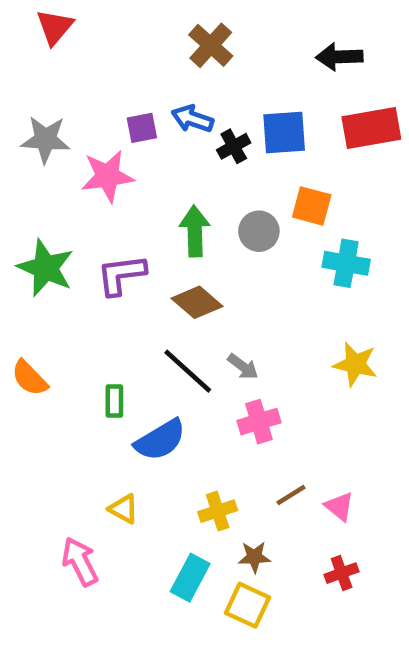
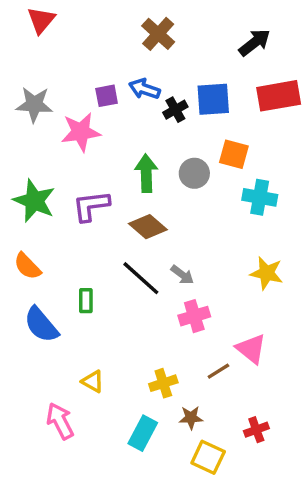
black arrow: (339, 57) -> (255, 42), turned 144
orange semicircle: (29, 378) -> (27, 266), moved
blue semicircle: (160, 440) -> (41, 325), moved, turned 81
pink triangle: (339, 507) -> (251, 349), moved, size x1.4
yellow square: (247, 605) -> (208, 457), moved

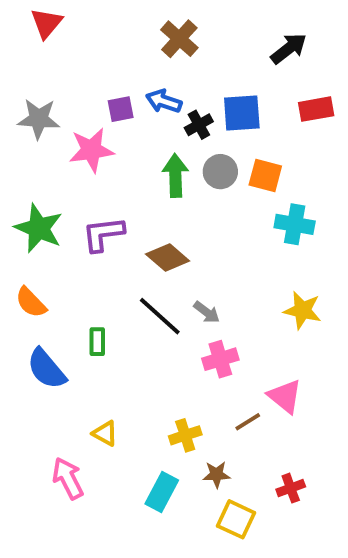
red rectangle: (279, 96) -> (316, 109), size x0.7
green arrow: (146, 173) -> (175, 175), moved
gray circle: (194, 173) -> (220, 172), moved

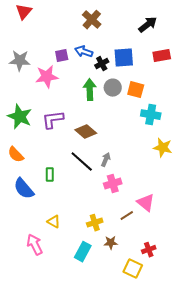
yellow star: (302, 310) -> (163, 148), moved
gray arrow: (207, 312) -> (106, 160), turned -104
yellow square: (236, 519) -> (133, 269), moved

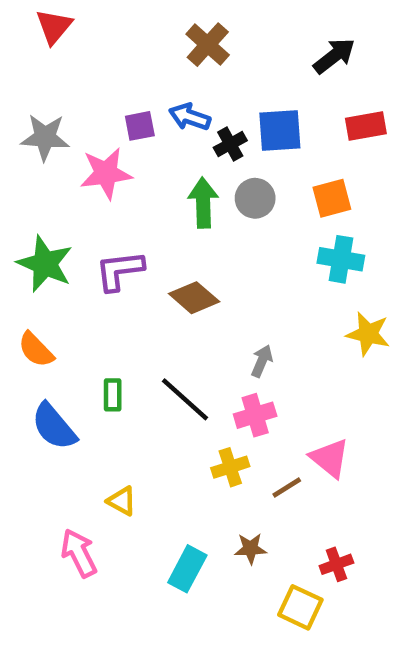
orange square: (136, 90) -> (332, 198), moved, turned -30
gray arrow: (106, 160) -> (262, 361), moved
black line: (82, 162) -> (185, 399), moved
yellow cross: (95, 223) -> (230, 467), moved

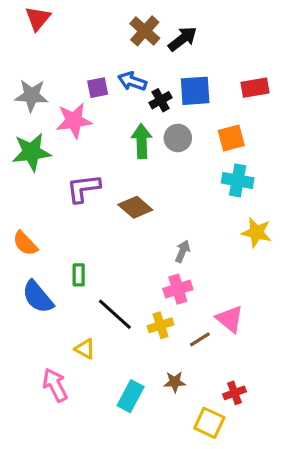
black arrow: (334, 56) -> (183, 39), moved
green star: (45, 264) -> (31, 152), moved, turned -30
black line: (185, 399) -> (115, 314), moved

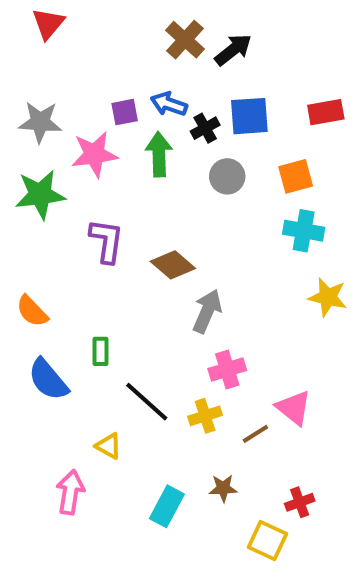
green arrow: (142, 141) -> (159, 154), moved
purple L-shape: (83, 188) -> (107, 241), turned 105
gray arrow: (183, 251) -> (207, 311), moved, size x1.5
pink arrow: (55, 385) -> (70, 492), turned 36

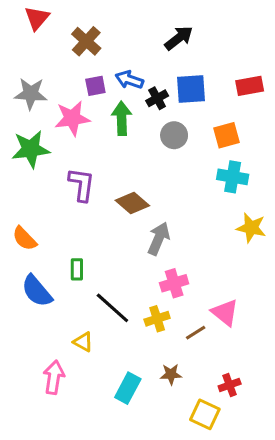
brown cross: (185, 40) -> (86, 41), moved

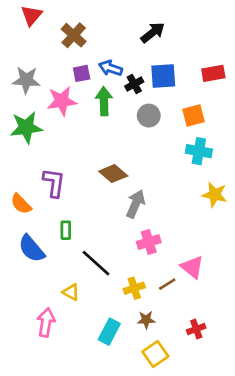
purple L-shape: (82, 185) -> (54, 183), moved
yellow cross: (157, 319) -> (134, 288), moved
yellow square: (205, 414) -> (155, 354), moved, turned 30

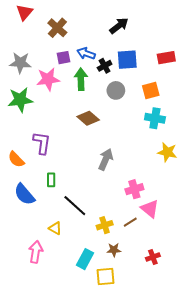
brown diamond: (113, 174) -> (88, 118), moved
pink cross: (149, 242) -> (134, 189), moved
yellow square: (155, 354) -> (106, 277), moved, turned 30

